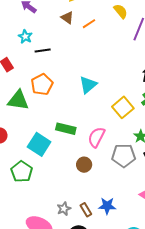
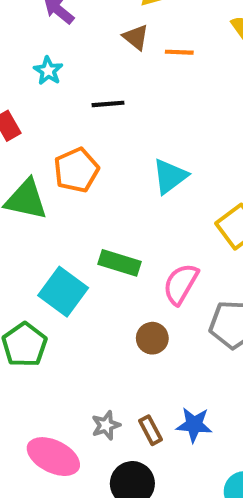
orange line: (89, 24) -> (179, 52), turned 32
black line: (43, 50) -> (108, 104), moved

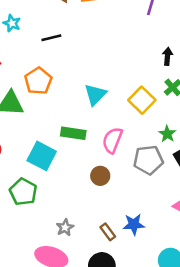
cyan triangle: (170, 176) -> (95, 95), moved
gray star: (106, 425) -> (65, 228), moved

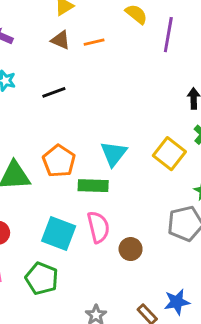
orange pentagon: (38, 81) -> (59, 161), moved
green rectangle: (73, 133) -> (93, 186), moved
pink semicircle: (112, 140) -> (98, 227), moved, turned 152

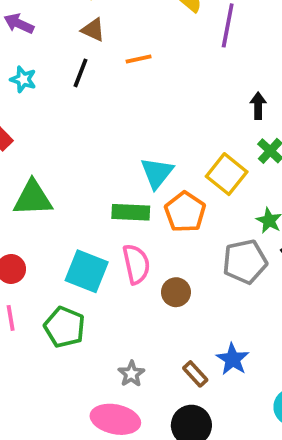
orange line: (94, 42) -> (139, 59), moved
black line: (54, 92) -> (81, 73), moved, turned -50
orange pentagon: (59, 161) -> (185, 212), moved
blue star: (177, 302) -> (233, 359), turned -30

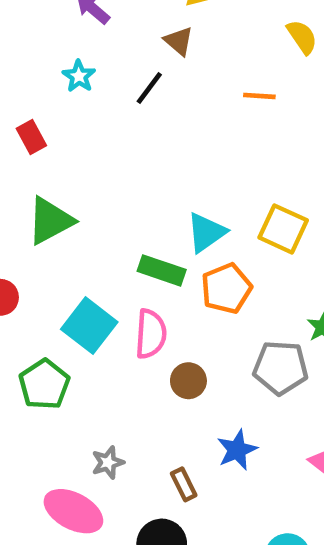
orange line: (139, 59) -> (259, 96), moved
yellow square: (227, 174) -> (283, 229), moved, turned -30
green triangle: (33, 198) -> (50, 221), turned -42
blue star: (233, 359) -> (237, 450), moved

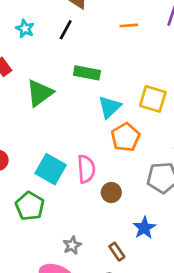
green triangle: (50, 221) -> (40, 93), moved
green rectangle: (162, 270) -> (87, 73), moved

